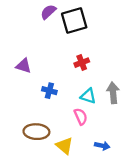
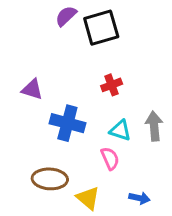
blue cross: (49, 91) -> (67, 123), size x1.6

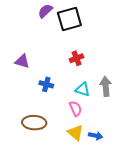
blue cross: (67, 123) -> (46, 84), size x0.6
yellow triangle: (88, 198) -> (75, 133), moved

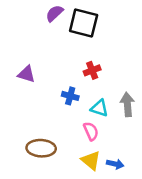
black square: (69, 19) -> (84, 23), turned 30
blue cross: (46, 84) -> (70, 96), moved

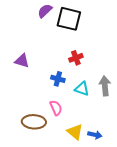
pink semicircle: (91, 131) -> (56, 108), moved

